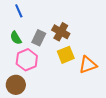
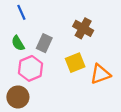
brown cross: (61, 32) -> (83, 28), moved

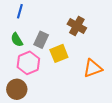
blue line: (21, 12) -> (20, 11), turned 40
yellow square: (75, 63) -> (59, 53), moved

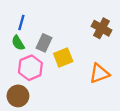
blue line: (20, 11) -> (21, 23), moved
brown cross: (77, 26) -> (102, 28), moved

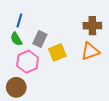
brown cross: (102, 28) -> (92, 26), turned -30
orange triangle: (99, 73) -> (90, 51), moved

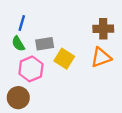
gray rectangle: (40, 39) -> (45, 44), turned 56
yellow square: (57, 52) -> (64, 59), turned -36

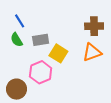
blue line: (22, 23) -> (20, 21), turned -48
pink hexagon: (31, 69) -> (41, 72), moved

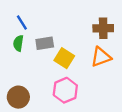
green semicircle: (17, 40) -> (18, 43), turned 40
pink hexagon: (41, 72) -> (65, 90), moved

